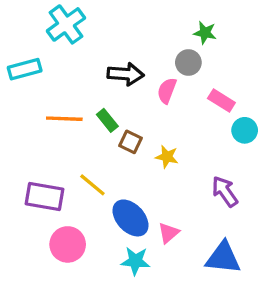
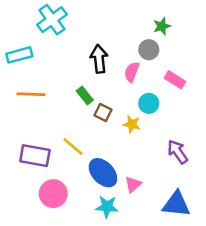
green star: (205, 33) -> (162, 26), turned -30
black arrow: (126, 74) -> (99, 59), turned -100
orange line: (64, 119) -> (31, 94), moved
cyan circle: (245, 130) -> (149, 103), moved

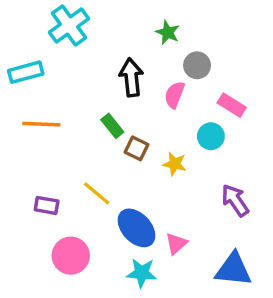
green star: (162, 26) -> (168, 32), moved, turned -30
cyan circle: (149, 103) -> (211, 136), moved
purple rectangle: (35, 156) -> (47, 205), size x0.6

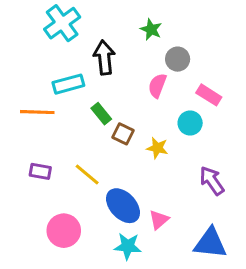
cyan rectangle: (26, 72) -> (68, 84), moved
black arrow: (131, 77) -> (104, 58), moved
purple rectangle: (47, 205) -> (40, 171), moved

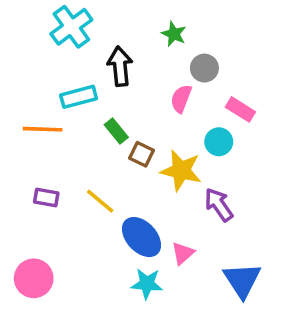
yellow star: (157, 148) -> (181, 171), size x1.6
purple arrow: (212, 181) -> (219, 205), moved
pink circle: (64, 231) -> (34, 278), moved
blue triangle: (210, 243) -> (242, 280), turned 51

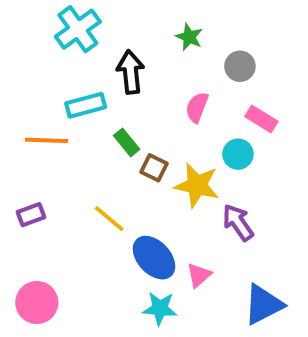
gray circle: (204, 68) -> (240, 66), moved
purple rectangle: (46, 197) -> (31, 215), moved, turned -30
blue triangle: (242, 280) -> (263, 304), turned 36

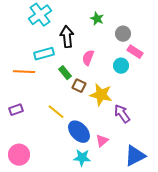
pink semicircle: (197, 107) -> (88, 58), moved
pink rectangle: (261, 119) -> (135, 52), moved
cyan circle: (238, 154) -> (121, 66), moved

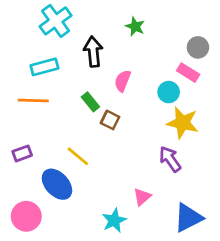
gray circle: (123, 34) -> (198, 47), moved
cyan rectangle: (44, 54) -> (44, 67), moved
yellow star: (101, 95) -> (183, 123), moved
blue ellipse: (79, 132) -> (57, 184), moved
cyan star: (82, 158) -> (114, 220), turned -30

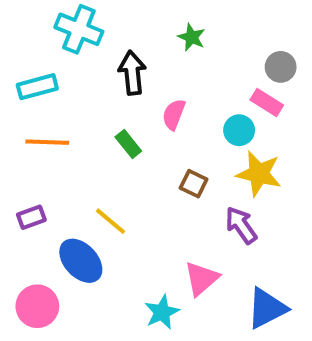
cyan cross: (56, 21) -> (79, 29), turned -32
cyan rectangle: (44, 67) -> (37, 87), moved
brown square: (110, 120) -> (194, 184), moved
pink triangle: (142, 197) -> (201, 279), size x1.4

